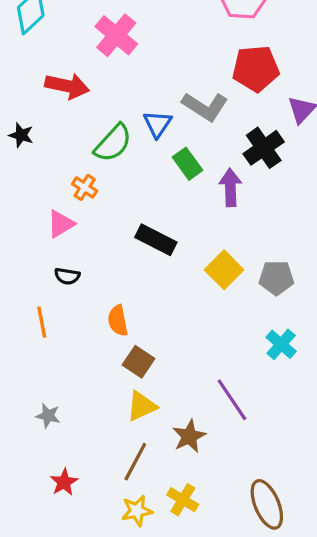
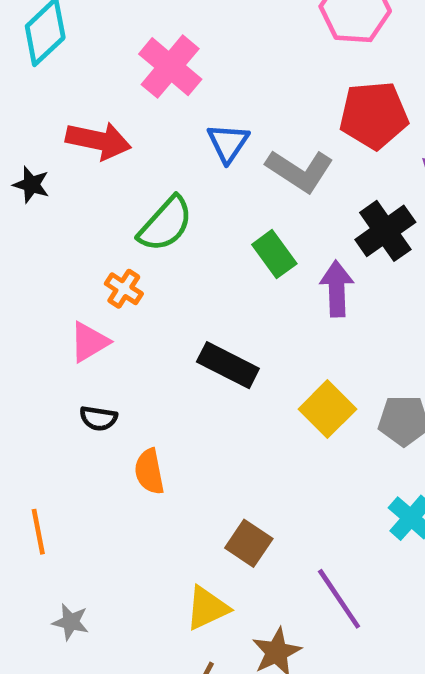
blue triangle: (157, 124) -> (228, 143), moved
black star: (21, 135) -> (31, 185), moved
orange semicircle: (118, 321) -> (149, 472), moved
orange line: (42, 322) -> (38, 532), moved
brown square: (138, 362) -> (249, 543), moved

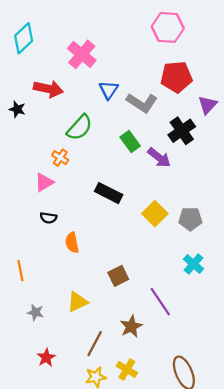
purple arrow: (337, 289) -> (159, 158), turned 130
brown square: (249, 543) -> (118, 276), turned 30
yellow triangle: (207, 608) -> (77, 302), moved

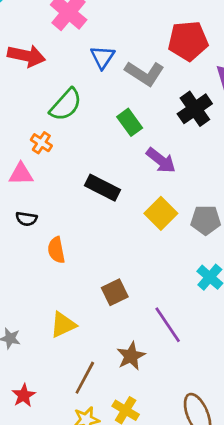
purple arrow: (159, 158) -> (161, 160), moved
pink triangle: (44, 182) -> (21, 174), turned 30

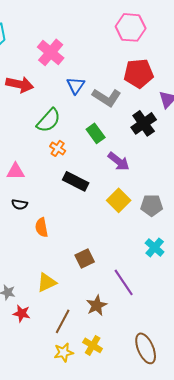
orange cross: (41, 143) -> (58, 148), moved
red star: (24, 395) -> (22, 313), moved, turned -30

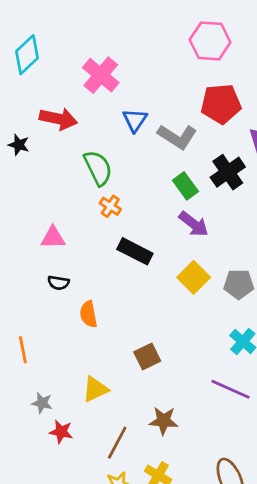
green semicircle: (49, 120) -> (98, 168), turned -68
green rectangle: (96, 133) -> (185, 186), moved
purple line: (124, 282) -> (231, 389), moved, turned -32
brown star: (97, 305) -> (164, 421), turned 30

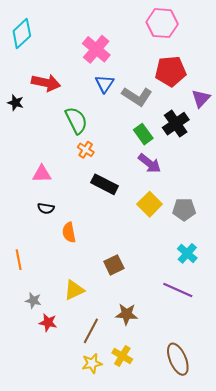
pink cross: (101, 75) -> (96, 49), moved

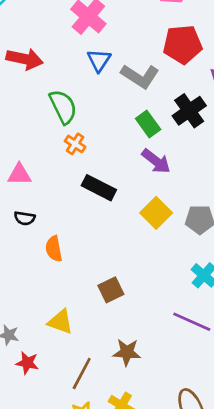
yellow triangle: (74, 290) -> (60, 322), turned 45

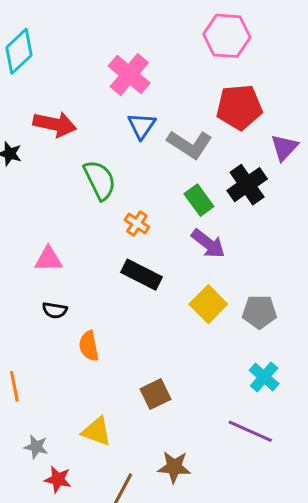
orange cross: (75, 144) -> (137, 223), moved

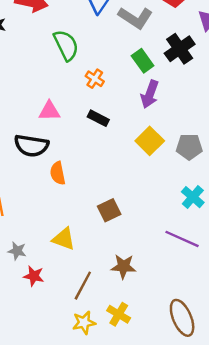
purple arrow: (208, 244) -> (150, 94), turned 72
pink triangle: (49, 259) -> (49, 111), moved
black rectangle: (142, 275) -> (98, 118), size x0.7
black semicircle: (55, 310) -> (31, 146), size x1.8

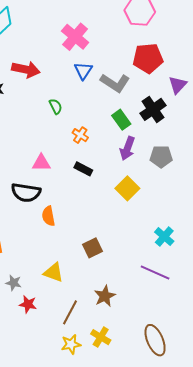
green semicircle: (66, 45) -> (56, 106), size x0.6
gray pentagon: (189, 147) -> (161, 157), moved
brown star: (123, 266) -> (105, 296), turned -30

